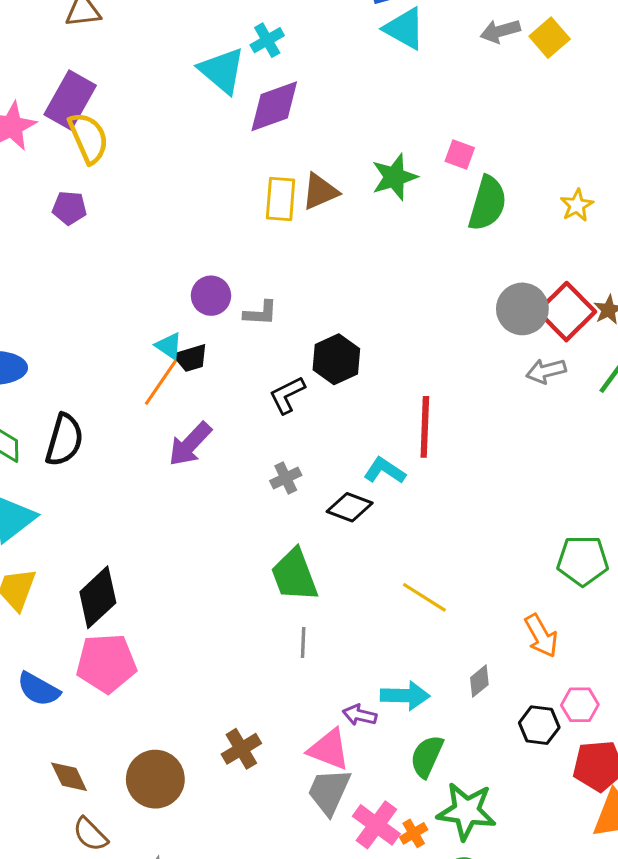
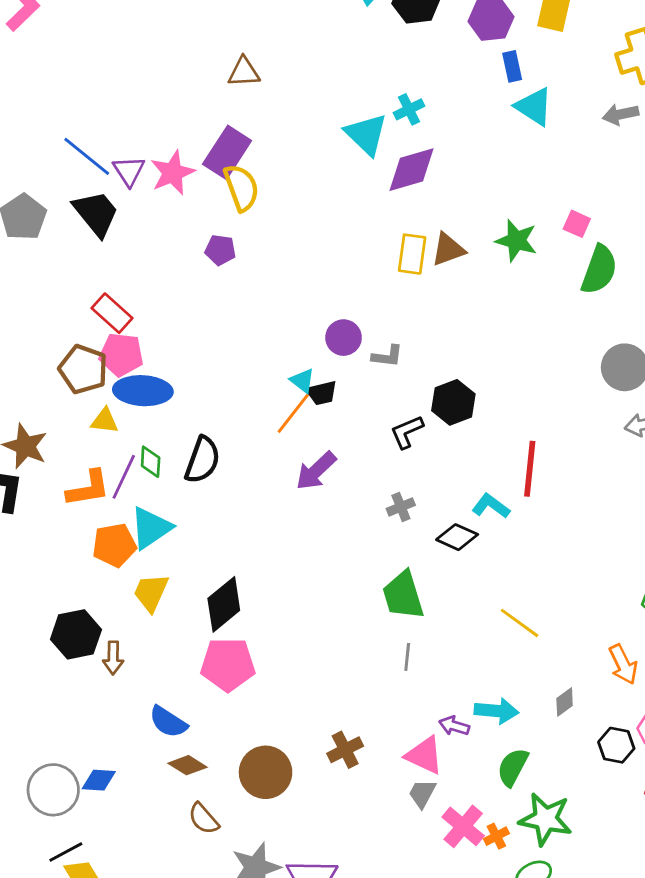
green star: (394, 177) -> (516, 241), turned 30
blue semicircle: (38, 689) -> (168, 722), moved
brown diamond: (69, 777) -> (187, 765), turned -36
gray trapezoid: (329, 792) -> (422, 793), size x0.7

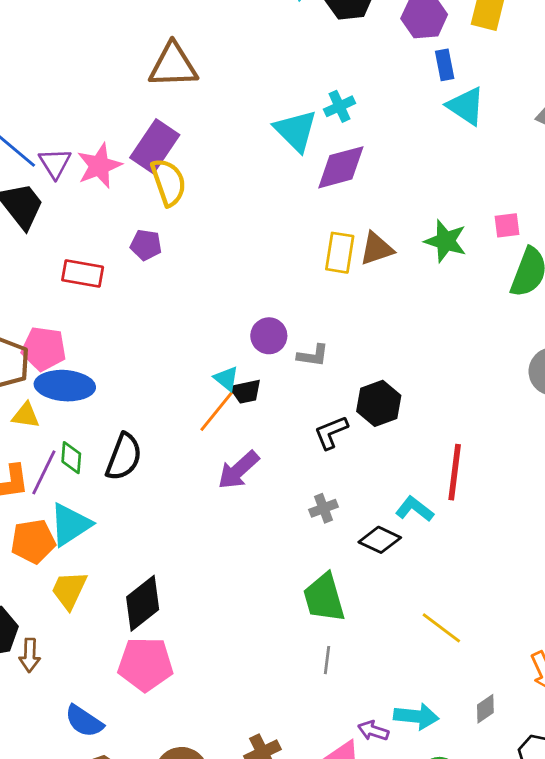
brown triangle: (244, 72) -> (173, 65), size x1.5
pink square: (577, 224) -> (507, 225), turned -32
red rectangle: (112, 313) -> (83, 274), moved, turned -33

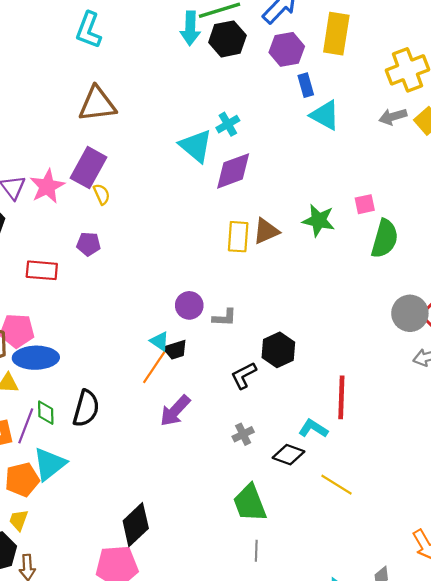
yellow semicircle: (169, 182) -> (102, 194), size x0.6
yellow trapezoid: (69, 590) -> (19, 520), moved, size x0.7
black diamond: (143, 603) -> (136, 525), moved
yellow line: (441, 628) -> (337, 485), moved

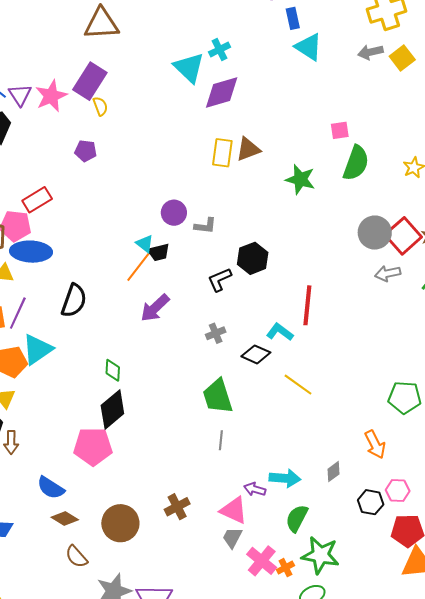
green star: (319, 220) -> (300, 179), moved
red rectangle: (42, 270) -> (37, 200), moved, turned -40
green diamond: (46, 413) -> (113, 370), moved

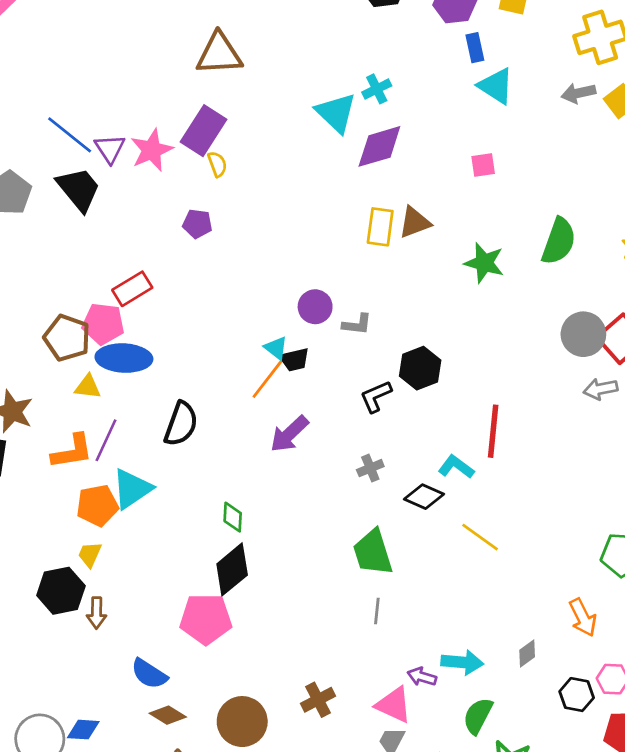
pink square: (340, 130) -> (483, 165), moved

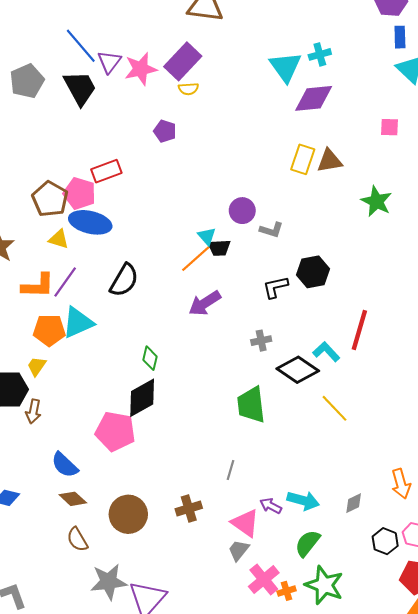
yellow semicircle: (217, 164) -> (188, 89), turned 96
black diamond: (424, 497) -> (298, 370), size x1.4
gray line: (377, 611) -> (231, 470), moved

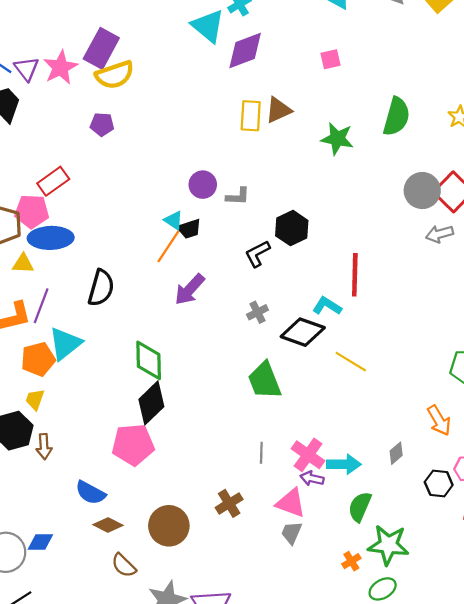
yellow semicircle: (188, 89) -> (115, 75), size x1.8
green diamond: (150, 358) -> (149, 360), size x1.6
pink cross: (264, 580) -> (308, 455), moved

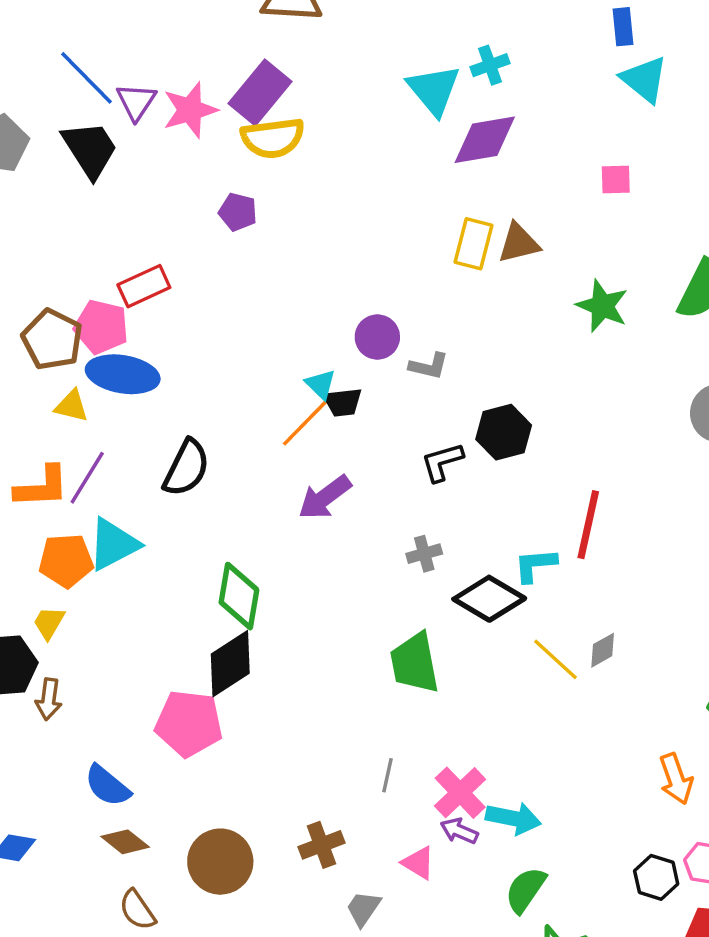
cyan L-shape: (327, 306) -> (535, 565), turned -48
gray diamond: (396, 453) -> (603, 650), moved
pink triangle: (291, 503) -> (418, 863), size x0.7
gray trapezoid: (291, 533) -> (363, 908), moved

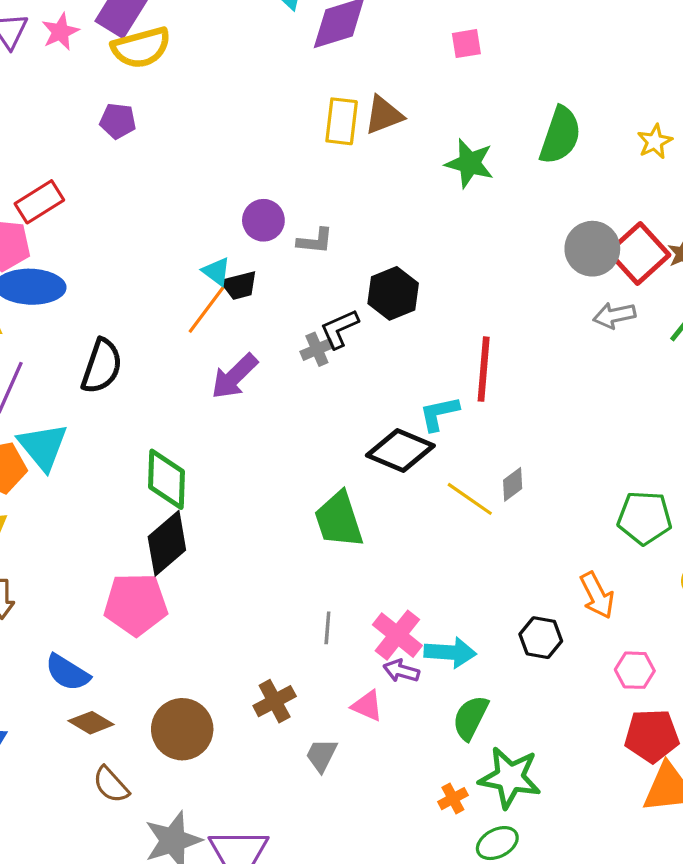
pink star: (190, 110) -> (60, 32), size x0.7
cyan triangle: (113, 544) -> (43, 447), turned -34
gray cross: (424, 554) -> (317, 349), moved
black hexagon: (656, 877) -> (541, 638), moved

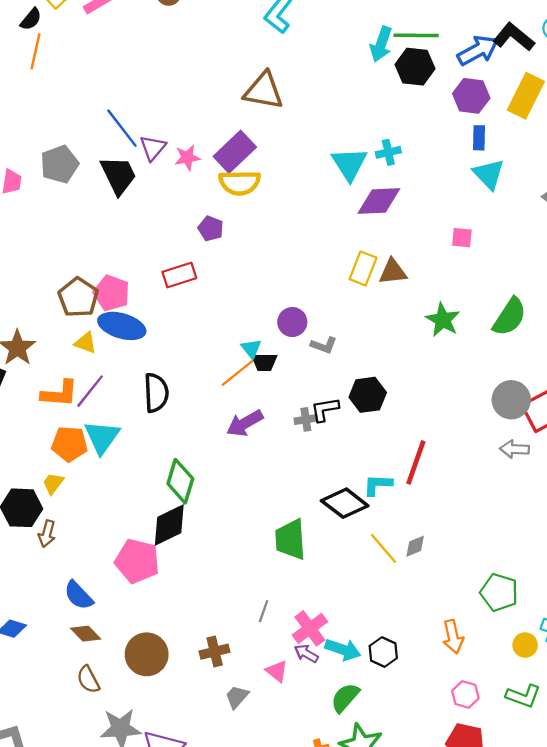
red rectangle: (39, 202) -> (179, 275), moved
black semicircle: (102, 366) -> (156, 393), turned -36
black hexagon: (541, 638) -> (383, 652), moved

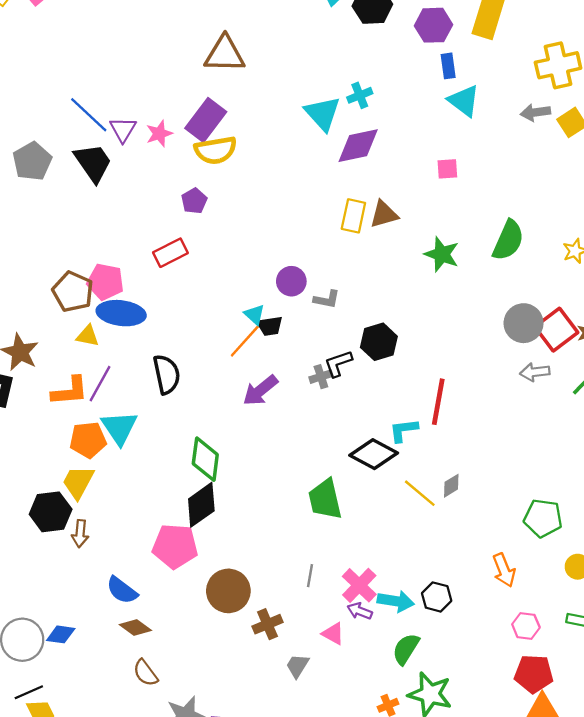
purple pentagon: (211, 229) -> (194, 201), turned 30
yellow trapezoid: (53, 483) -> (78, 482), size x1.5
brown circle: (147, 654) -> (228, 591), moved

